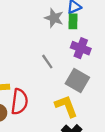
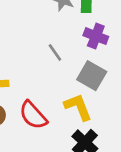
red semicircle: (19, 102) -> (33, 115), moved, turned 130

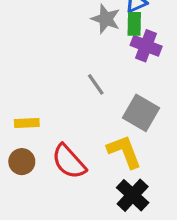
purple cross: (96, 36) -> (146, 46), moved

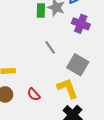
green rectangle: (134, 24) -> (41, 11), moved
red semicircle: (69, 162) -> (34, 94), size x0.6

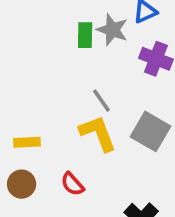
yellow L-shape: (67, 88) -> (98, 133), moved

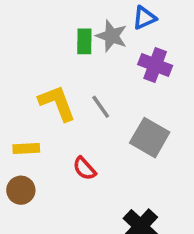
yellow L-shape: (98, 133) -> (57, 103), moved
red semicircle: (72, 184) -> (84, 168), moved

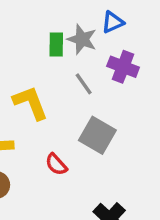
gray line: (101, 107) -> (84, 84), moved
gray square: (150, 138) -> (97, 135), moved

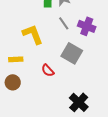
purple cross: (123, 67) -> (87, 26), moved

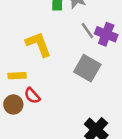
gray line: (64, 23) -> (87, 30), moved
red semicircle: (48, 70) -> (32, 96), moved

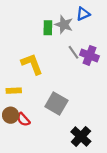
gray square: (87, 68) -> (56, 103), moved
red semicircle: (32, 96) -> (23, 119), moved

